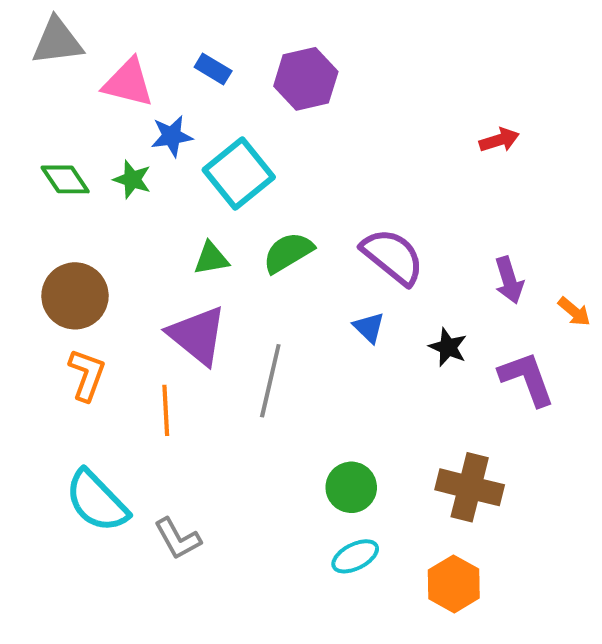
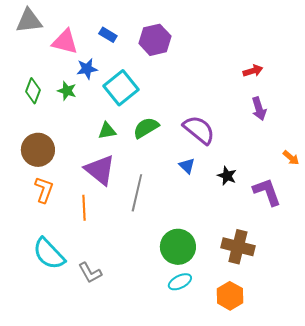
green diamond: (65, 179) -> (33, 91), turned 55
purple arrow: (509, 280) -> (259, 109), moved
green circle: (351, 487) -> (178, 247), size x1.4

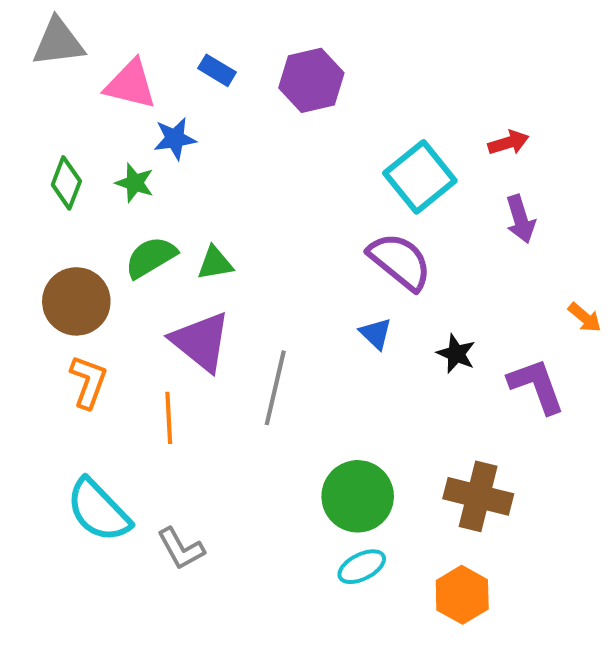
cyan square: (121, 88) -> (420, 177), moved
green semicircle: (146, 128) -> (151, 257), moved

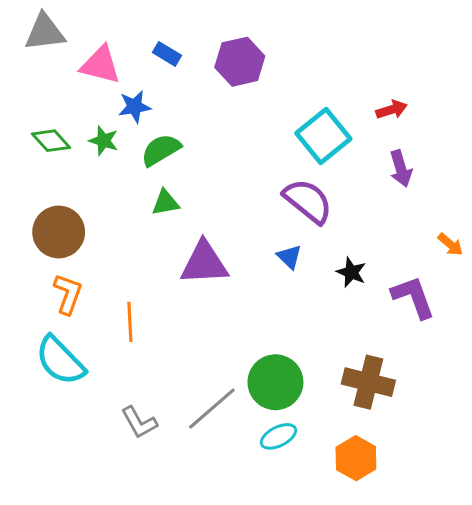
green diamond: (66, 183) -> (51, 141), turned -63
green semicircle: (151, 257) -> (161, 150), moved
purple triangle: (201, 342) -> (204, 263), moved, turned -42
gray line: (275, 388) -> (212, 409), moved, turned 36
cyan semicircle: (98, 510) -> (60, 361), moved

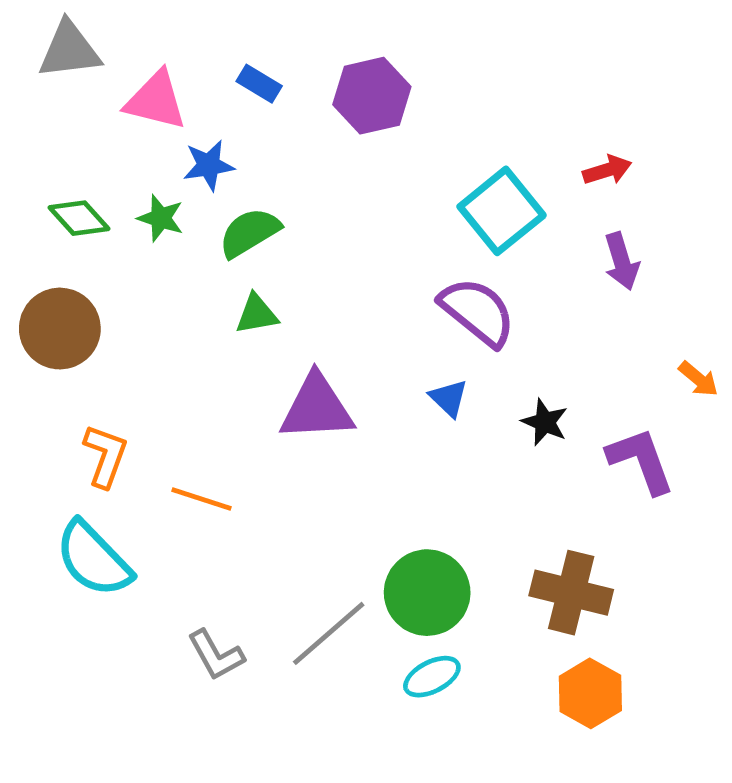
brown circle: (59, 232) -> (60, 329), moved
orange line: (130, 322) -> (201, 499), turned -69
orange hexagon: (356, 458) -> (590, 693), moved

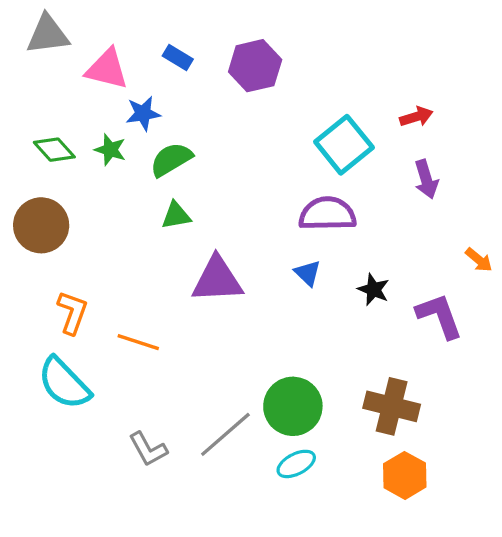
purple semicircle: (478, 312) -> (327, 214), turned -40

